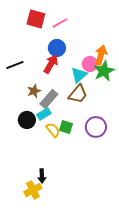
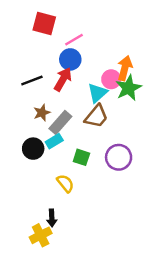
pink line: (60, 23) -> (74, 40), moved
black line: (15, 65) -> (32, 80), moved
yellow semicircle: (53, 130) -> (65, 183), moved

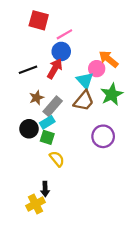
orange arrow: (125, 68) -> (108, 59), turned -66
green star: (128, 88) -> (112, 94), moved
cyan triangle: (98, 93) -> (85, 80), turned -30
green square: (81, 157) -> (47, 137), moved

